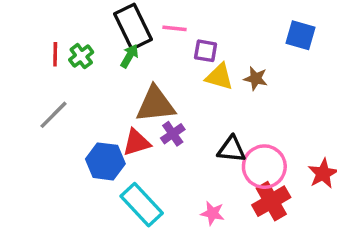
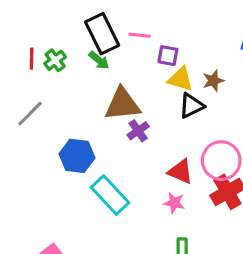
green arrow: (130, 56) -> (99, 60), turned 100
brown star: (256, 78) -> (213, 81), turned -30
red triangle: (136, 142) -> (180, 172), moved, turned 40
black triangle: (231, 149) -> (191, 106), moved, turned -32

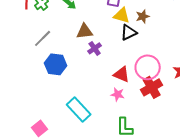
brown triangle: (122, 104) -> (85, 31), size x0.7
gray line: (30, 114) -> (43, 38), moved
cyan rectangle: (110, 195) -> (79, 109), moved

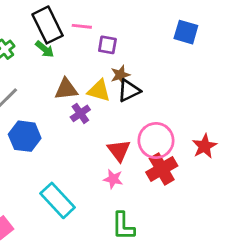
yellow triangle: (122, 15) -> (99, 91), moved
brown star: (143, 16) -> (120, 75), moved
red triangle: (122, 74) -> (119, 150), turned 30

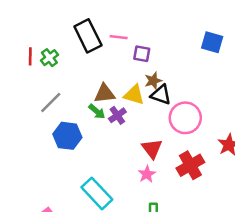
green arrow: (45, 49) -> (97, 111), moved
black triangle: (129, 91) -> (161, 95), turned 45
pink circle: (156, 141) -> (185, 118), moved
pink star: (113, 179) -> (147, 174), turned 30

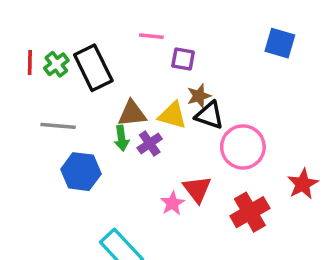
black rectangle: (88, 36) -> (93, 68), moved
gray line: (51, 102) -> (58, 126), turned 50
green arrow: (97, 111) -> (121, 138), turned 42
pink star: (147, 174) -> (173, 203), moved

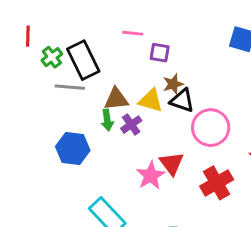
red line: (30, 62) -> (28, 36), moved
gray line: (58, 126) -> (70, 87), moved
pink star: (173, 203) -> (151, 175), size x1.4

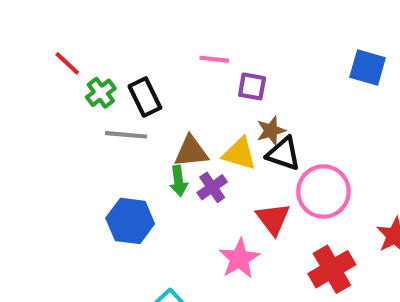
red line: (28, 36) -> (67, 63), turned -48
black rectangle: (83, 60) -> (145, 97), size x0.7
red triangle: (172, 163) -> (273, 219), moved

